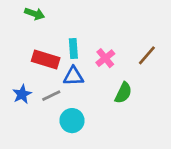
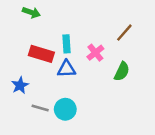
brown line: (147, 55) -> (124, 33), moved
green semicircle: (123, 93) -> (122, 72), moved
gray line: (51, 96) -> (40, 108), moved, turned 42

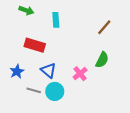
cyan rectangle: (67, 44) -> (56, 20), moved
pink cross: (95, 53) -> (80, 74), moved
blue triangle: (67, 69) -> (48, 70), moved, turned 42

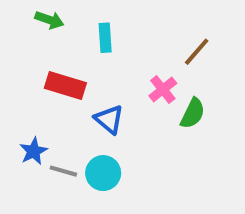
blue triangle: (48, 70) -> (109, 119), moved
blue star: (17, 71) -> (34, 151), moved
pink cross: (80, 74) -> (163, 89), moved

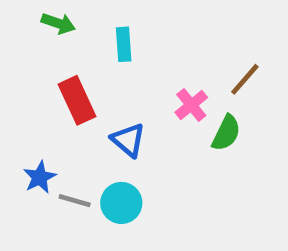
brown line: (197, 52) -> (245, 79), moved
red rectangle: (65, 86) -> (77, 100), turned 48

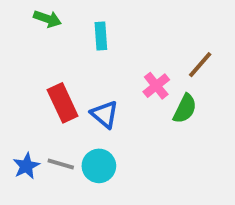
red rectangle: (77, 100) -> (63, 103), moved
blue star: (40, 177) -> (26, 166), moved

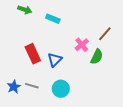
cyan rectangle: (101, 36) -> (53, 19), turned -64
blue triangle: (105, 114) -> (55, 60), turned 35
cyan circle: (99, 166) -> (61, 89), moved

